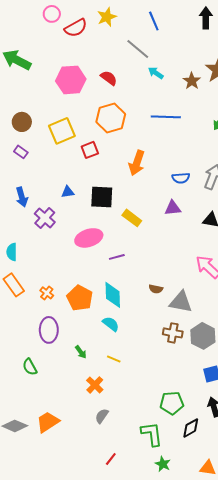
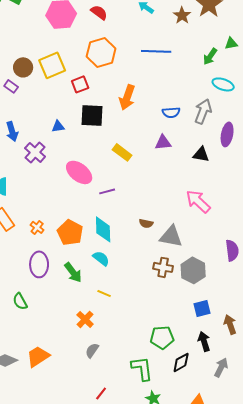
brown circle: (22, 122) -> (23, 67), moved
black square: (102, 197) -> (92, 115), moved
pink ellipse: (89, 238) -> (79, 172), turned 56
green arrow: (81, 352) -> (73, 272), moved, size x1.5

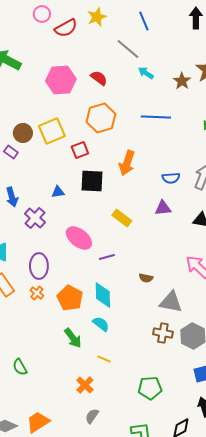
brown semicircle: (146, 223) -> (146, 278), moved
purple ellipse: (39, 264) -> (39, 266), moved
green pentagon: (162, 337) -> (150, 388), moved

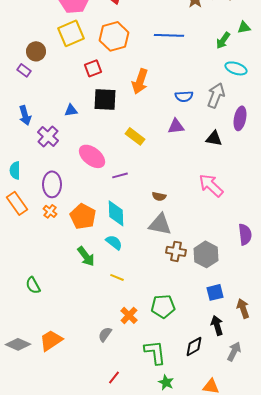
yellow square: (52, 131) -> (71, 33), moved
gray triangle: (171, 302) -> (160, 224), moved
orange cross: (85, 385) -> (129, 315), moved

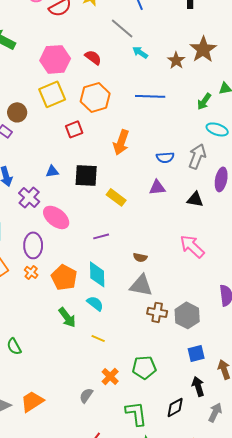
black square: (105, 99) -> (86, 175), moved
pink ellipse: (92, 156) -> (56, 217), moved

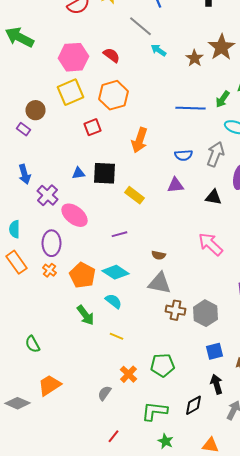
blue line: (150, 96) -> (190, 108), moved
blue triangle: (52, 171) -> (78, 173), moved
cyan diamond: (97, 274) -> (116, 272), turned -56
orange trapezoid: (32, 401) -> (50, 385), moved
green L-shape: (136, 413) -> (154, 411), turned -76

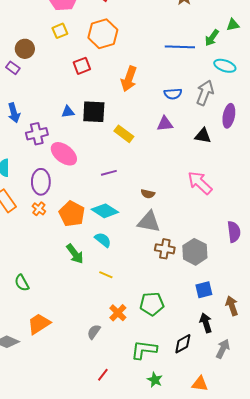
yellow square: (70, 92) -> (60, 31), size x0.6
purple cross: (48, 195) -> (37, 134), turned 35

